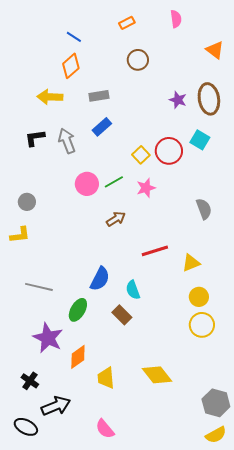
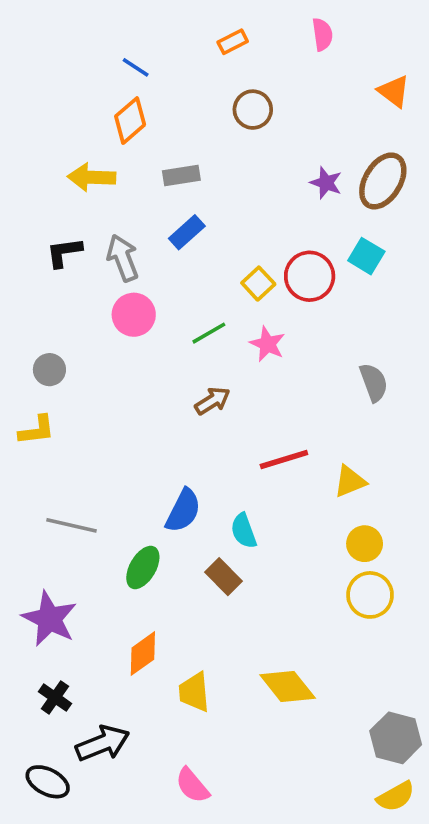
brown ellipse: (209, 99) -> (383, 181), turned 40
pink circle: (87, 184) -> (134, 315), moved
pink star: (146, 188) -> (267, 344), turned -30
purple star: (48, 338) -> (49, 619), moved

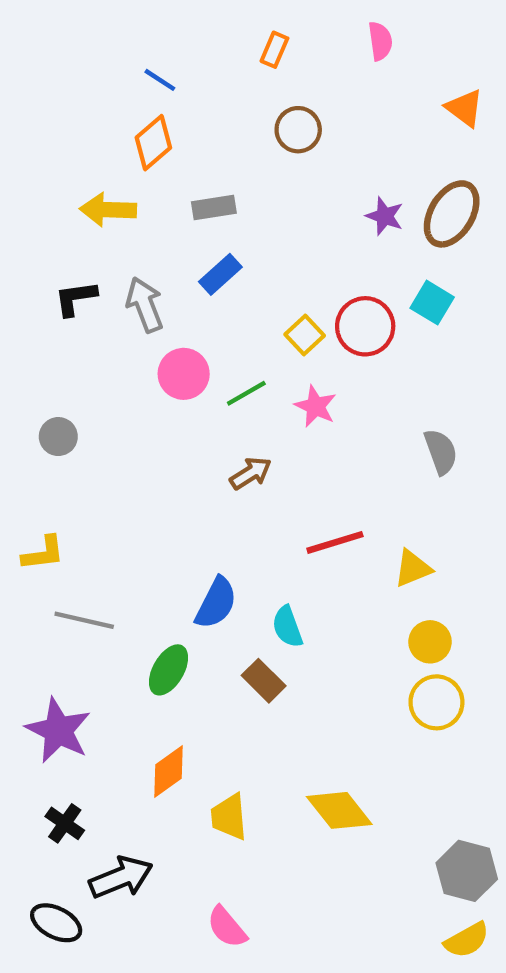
orange rectangle: (233, 42) -> (274, 50), turned -40
pink circle: (134, 315) -> (184, 374), moved
yellow L-shape: (37, 430) -> (43, 553), moved

